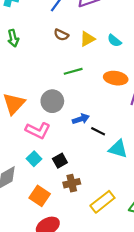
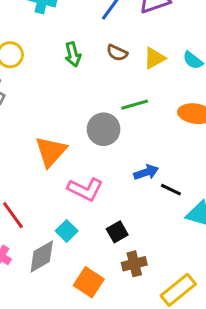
green arrow: (13, 38) -> (73, 54), moved
gray circle: (52, 101) -> (104, 129), moved
cyan square: (34, 159) -> (67, 231), moved

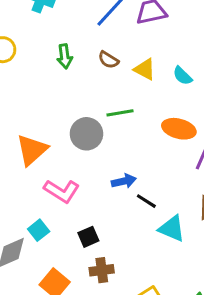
yellow triangle: (154, 58) -> (145, 69), turned 50

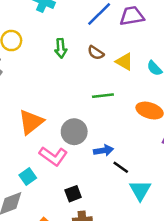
gray circle: (86, 134) -> (74, 132), moved
cyan triangle: (172, 229) -> (140, 190), turned 35
cyan square: (39, 230) -> (28, 176), moved

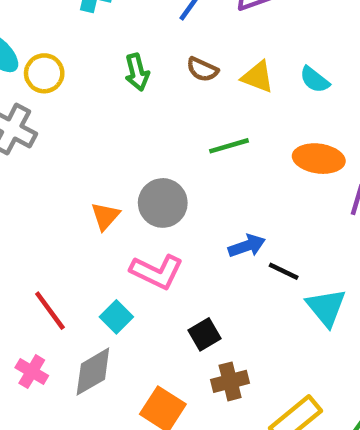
orange triangle: (31, 122) -> (105, 216), size x0.6
gray circle: (74, 132) -> (163, 203), moved

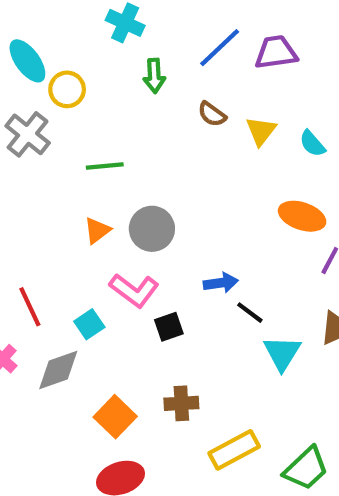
green arrow: (137, 72) -> (154, 76), moved
yellow triangle: (258, 77) -> (261, 131), turned 36
green line: (229, 146) -> (105, 166), moved
black square: (204, 334) -> (169, 327), moved

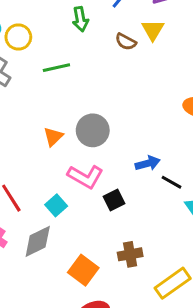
yellow triangle: (261, 131) -> (153, 30), moved
green line: (105, 166) -> (56, 68), moved

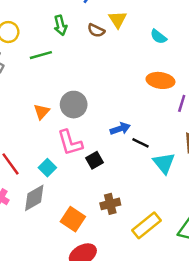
green arrow: (80, 19) -> (60, 25), moved
pink L-shape: (85, 177) -> (70, 143), turned 48

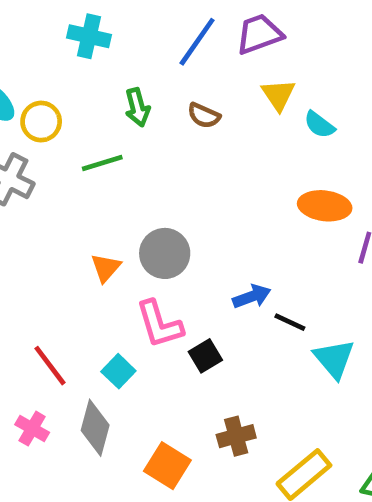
yellow triangle: (118, 19) -> (278, 95), moved
gray diamond: (34, 198) -> (95, 428), turned -44

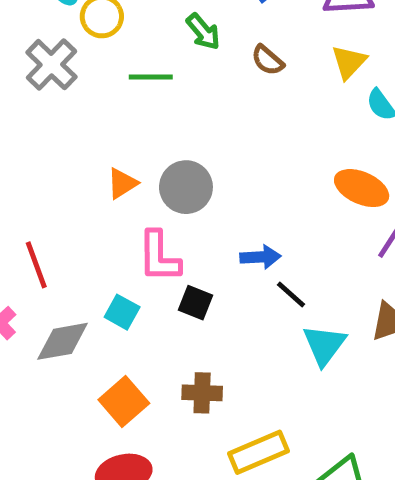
green arrow: (137, 107) -> (203, 32), turned -42
black square: (205, 356) -> (196, 303), turned 36
cyan square: (118, 371) -> (122, 312), moved, turned -32
gray diamond: (95, 428) -> (63, 341), turned 48

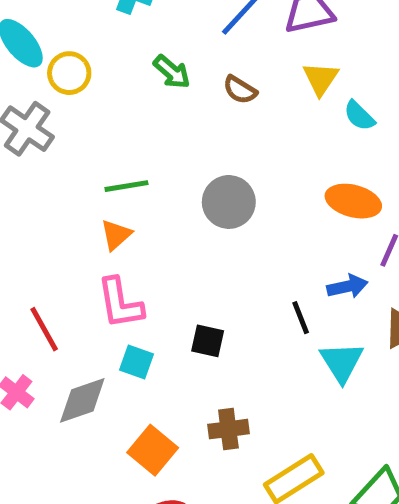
green line: (151, 77) -> (126, 186), moved
gray circle: (186, 187) -> (229, 202), moved
pink L-shape: (159, 257) -> (120, 303), moved
blue arrow: (260, 257) -> (347, 286), moved
black line: (291, 295) -> (301, 318), turned 36

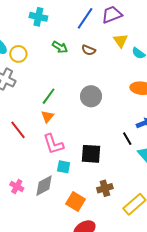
green line: (126, 186) -> (49, 96), turned -36
red line: (44, 329) -> (18, 130), moved
black square: (208, 341) -> (91, 154), size x1.5

